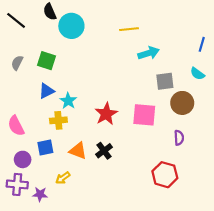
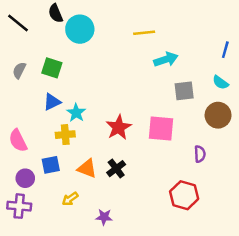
brown circle: (182, 103) -> (218, 115), moved
purple star: (40, 194) -> (104, 217), moved

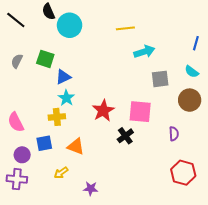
blue triangle: (52, 102) -> (63, 77), moved
black cross: (116, 169) -> (125, 136), moved
red hexagon: (184, 195) -> (183, 173), moved

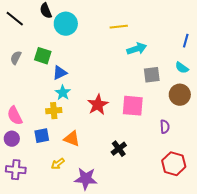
black cross: (125, 136) -> (119, 149), moved
purple circle: (22, 155) -> (12, 139), moved
purple star: (91, 189) -> (86, 179), size x1.6

